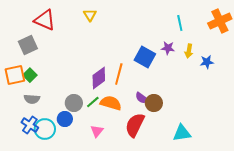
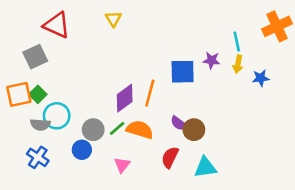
cyan line: (180, 23) -> (237, 41), moved
blue square: (145, 57) -> (183, 72), turned -30
red semicircle: (135, 125) -> (170, 157), size x0.7
cyan circle: (45, 129) -> (57, 116), moved
cyan triangle: (182, 133) -> (205, 167), moved

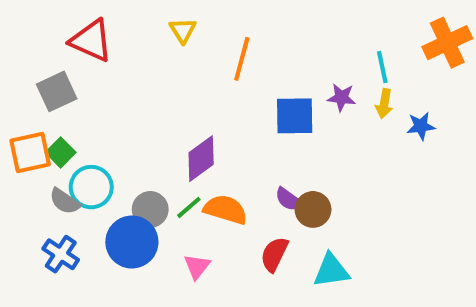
orange line: (150, 93) -> (242, 59), moved
gray semicircle: (40, 125) -> (65, 201), turned 30
blue circle: (82, 150) -> (132, 242), size x1.6

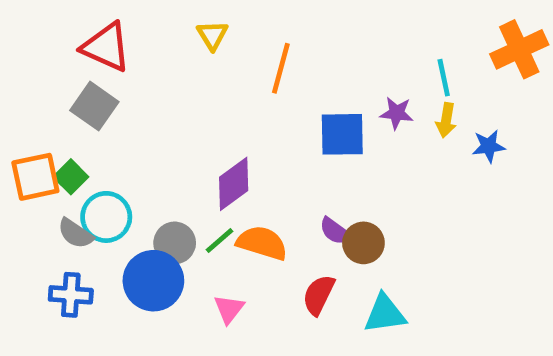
gray square: (57, 91) -> (94, 106), moved, turned -30
blue cross: (61, 254) -> (71, 295), turned -30

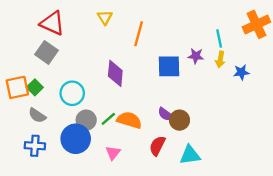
purple diamond: (234, 184) -> (115, 73), moved, turned -48
cyan circle: (106, 217) -> (72, 93), moved

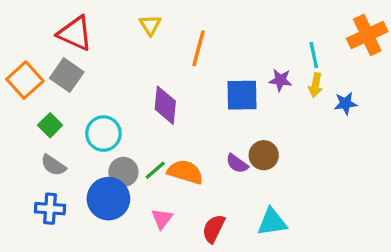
orange square: (17, 87) -> (25, 80), moved, turned -30
brown circle: (179, 120) -> (264, 155), moved
red semicircle: (157, 146) -> (214, 229), moved

